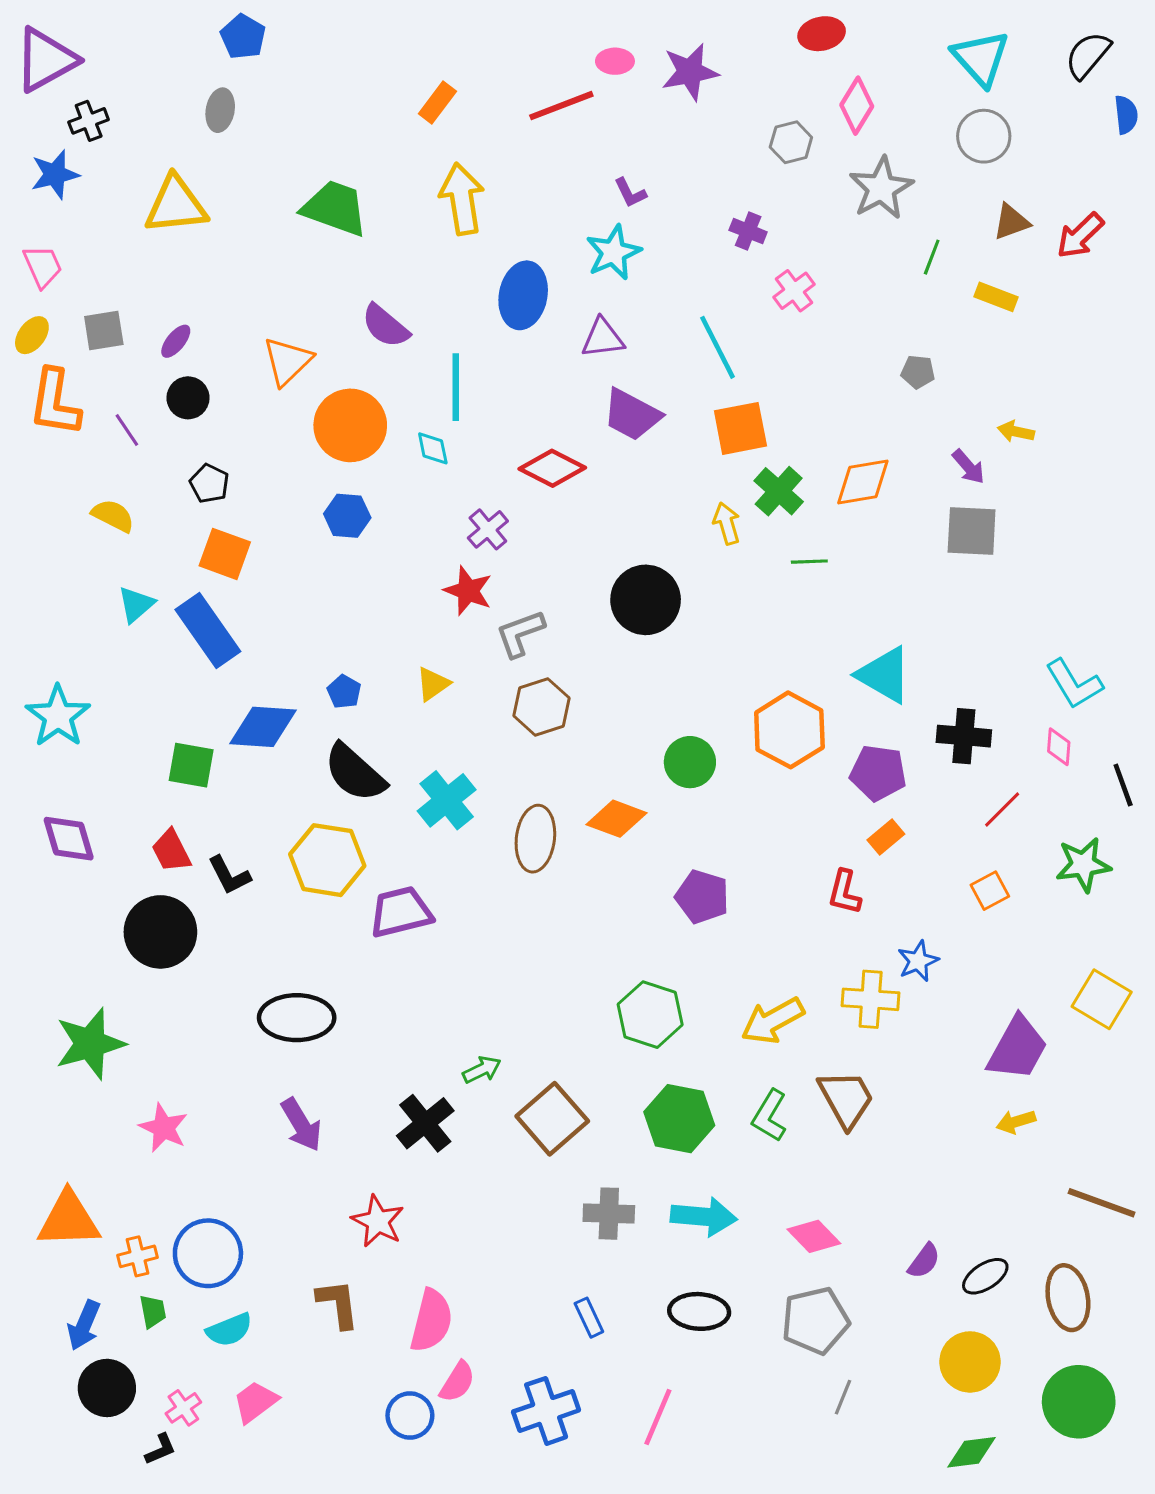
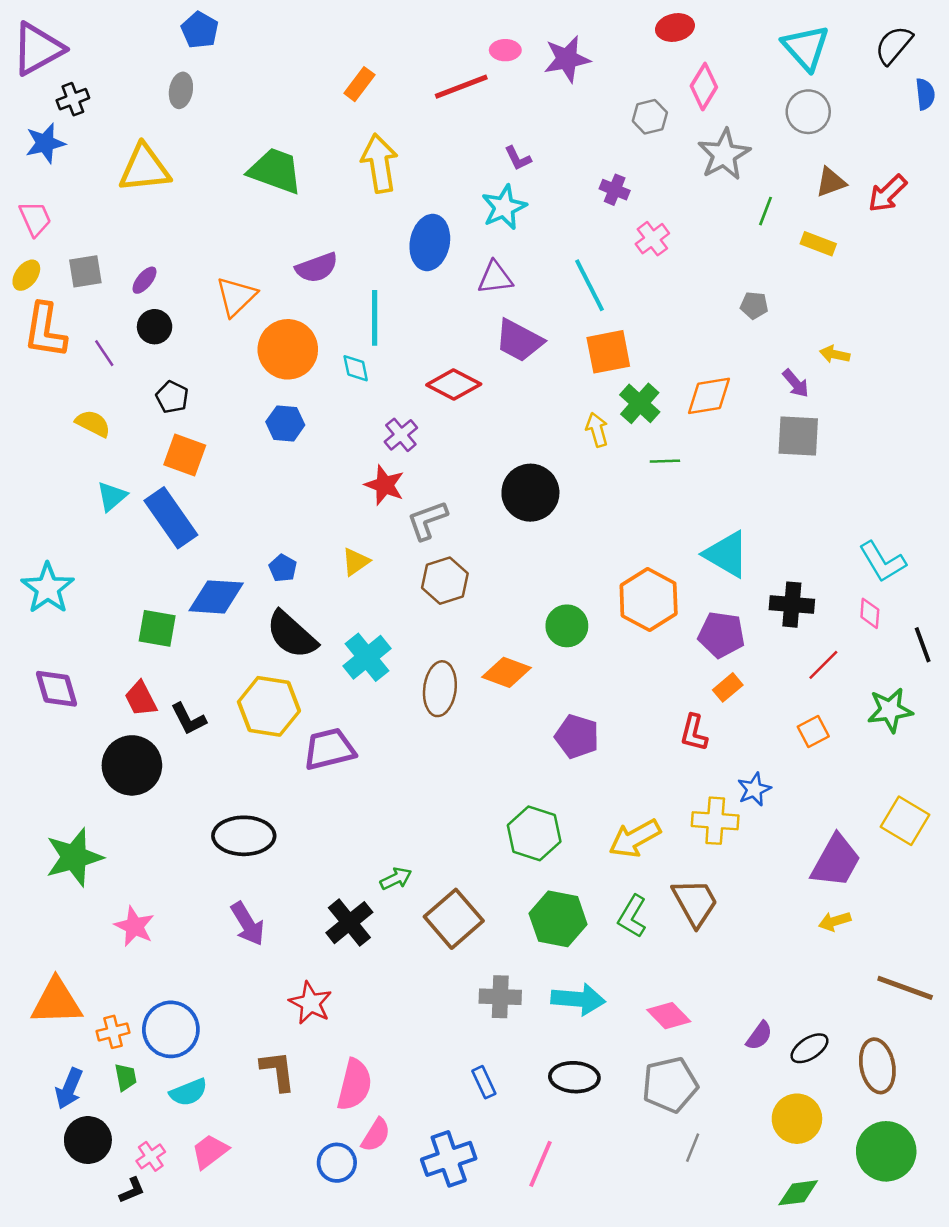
purple semicircle: (385, 326) -> (317, 268), turned -60

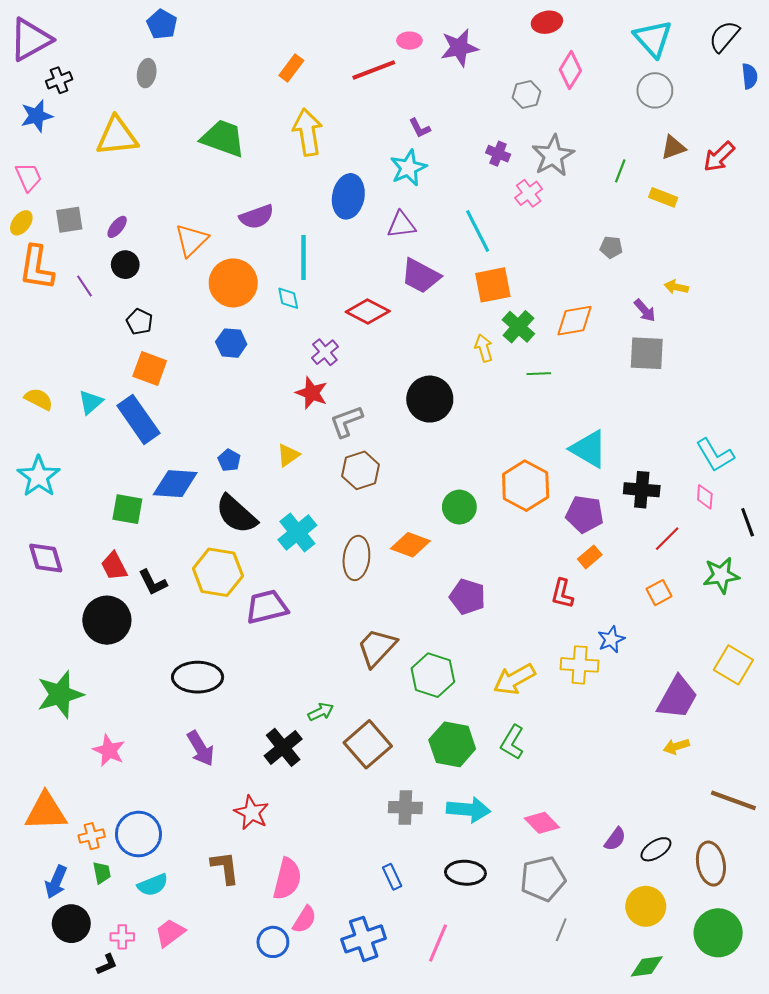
gray star: (724, 154) -> (553, 156), moved
yellow semicircle: (93, 423) -> (39, 399), moved
brown trapezoid: (695, 902) -> (377, 648), moved, turned -108
pink cross: (151, 1156) -> (122, 937), turned 35

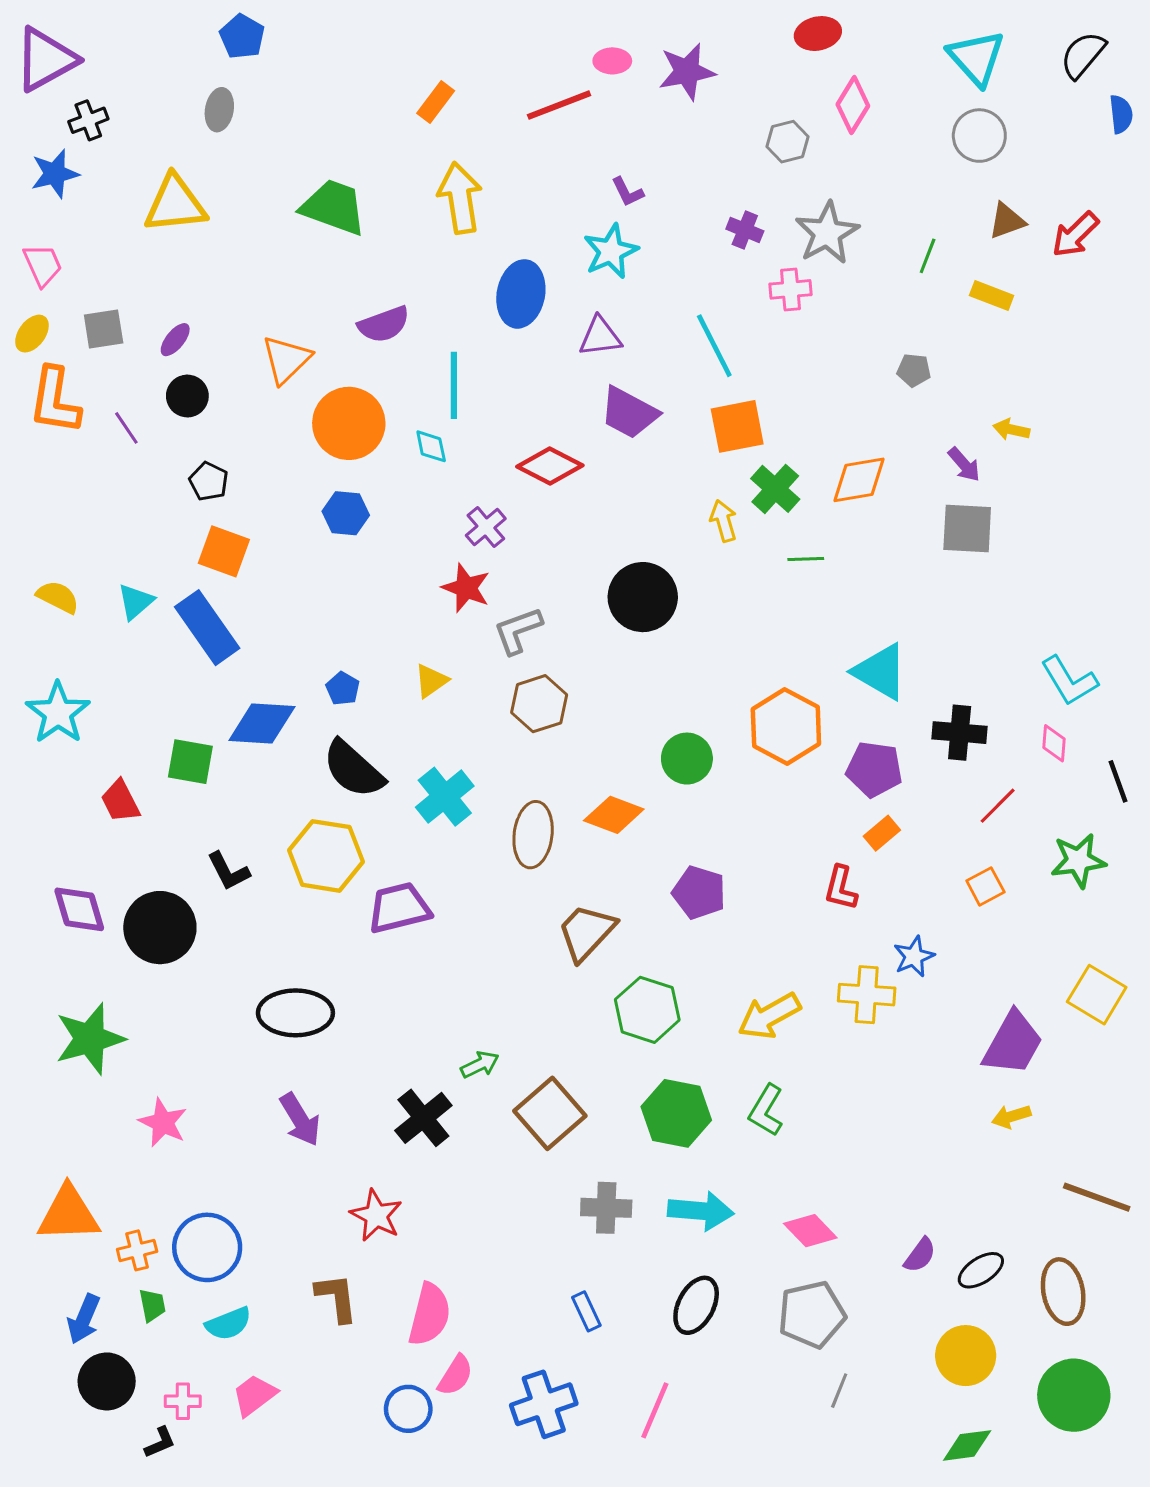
pink cross: (529, 193) -> (790, 289), turned 32
purple diamond: (46, 558) -> (79, 909), moved
red trapezoid: (114, 566) -> (120, 801), moved
brown trapezoid: (377, 648) -> (586, 932), moved
black ellipse: (465, 873) -> (696, 1305), turned -66

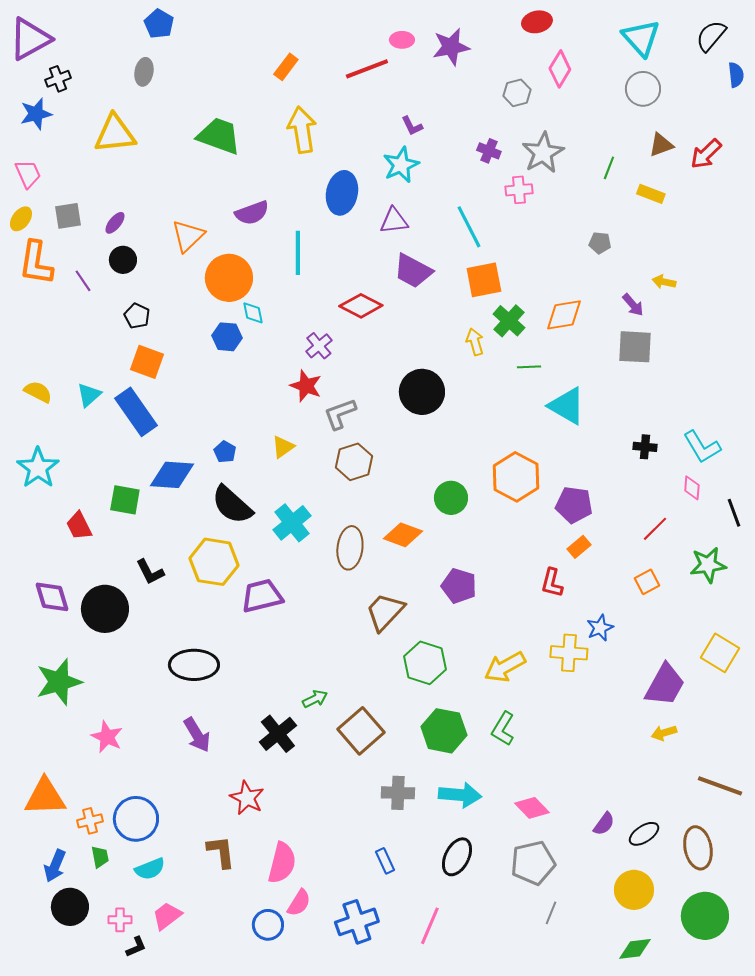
cyan diamond: (431, 446) -> (253, 313), moved
cyan triangle: (880, 672) -> (567, 406), moved
black cross: (960, 733) -> (645, 447), moved, size x0.7
black L-shape: (160, 1442) -> (136, 947), moved

